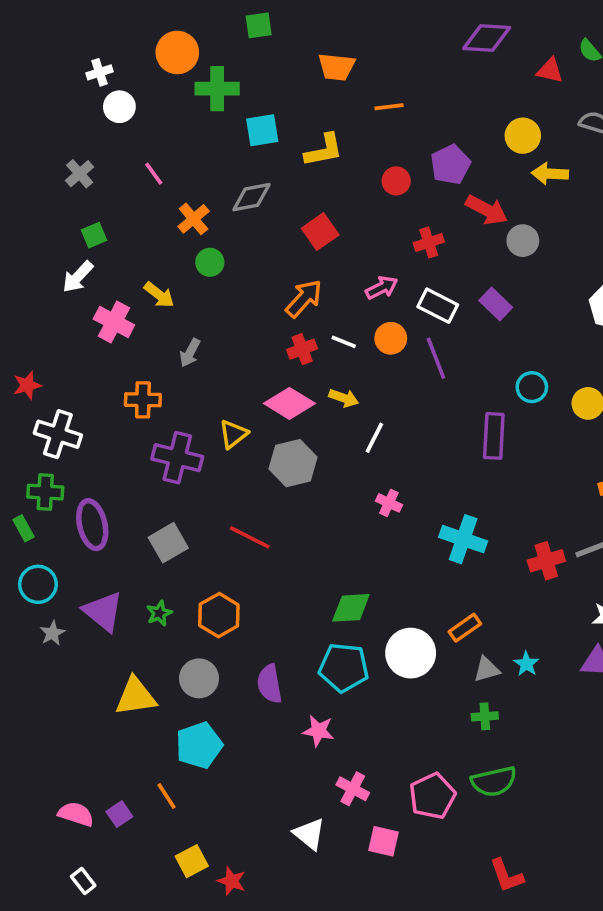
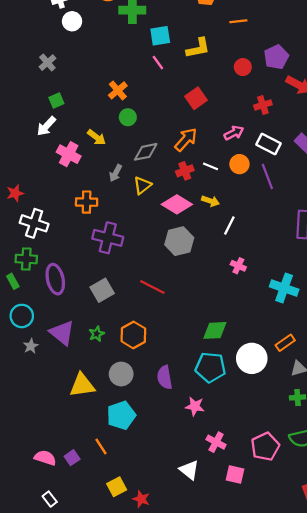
pink line: (154, 174) -> (158, 63), moved
gray diamond: (251, 197) -> (146, 152), moved
yellow triangle: (233, 434) -> (142, 185), moved

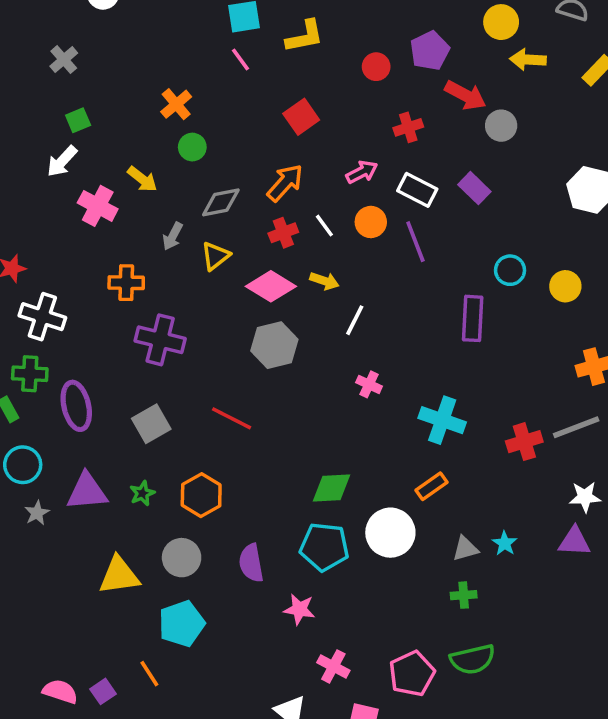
white line: (210, 166) -> (324, 226), turned 32
purple triangle: (62, 333) -> (87, 492), turned -44
orange rectangle: (285, 343) -> (431, 486), moved

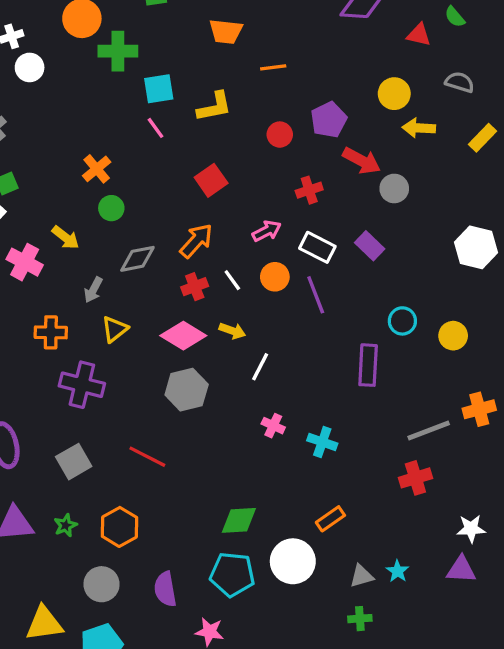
yellow triangle: (215, 256) -> (115, 329), moved
cyan cross: (442, 420) -> (322, 442), moved, size x0.7
gray line: (576, 427) -> (429, 431), moved
yellow triangle: (119, 575) -> (44, 623), moved

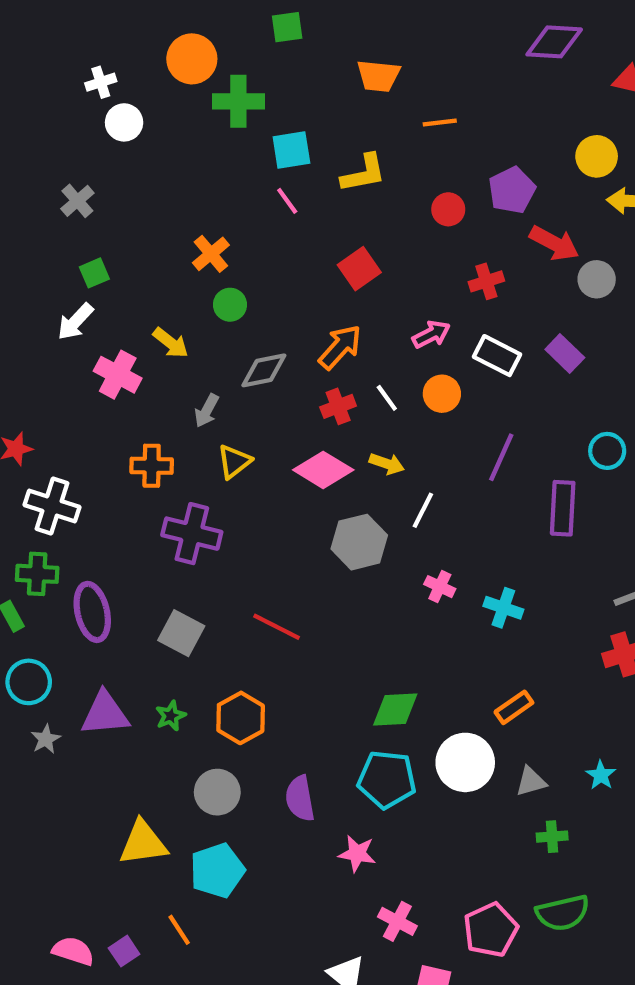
purple line: (316, 295) -> (501, 457), moved, turned 45
gray hexagon: (187, 390) -> (359, 542), moved
gray square: (74, 462) -> (181, 633), turned -32
gray triangle: (362, 576) -> (531, 782), moved

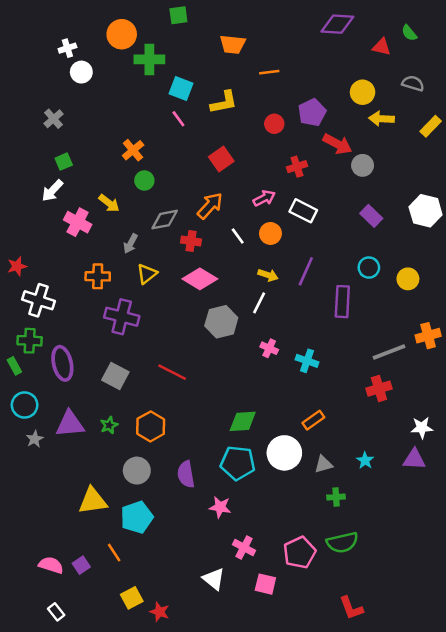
cyan square: (291, 150) -> (181, 88), turned 30
purple rectangle: (565, 353) -> (371, 216), moved
red cross: (338, 406) -> (191, 241), moved, turned 30
yellow arrow: (387, 464) -> (268, 275), moved

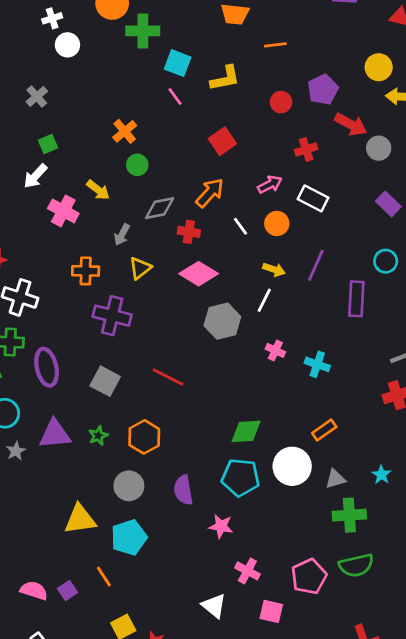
green cross: (336, 497) -> (349, 515), size x1.6

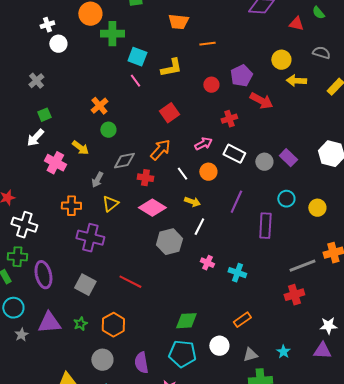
gray circle: (379, 148) -> (264, 162), moved
yellow arrow: (274, 270) -> (192, 202), moved
white circle: (292, 466) -> (219, 346), size x0.7

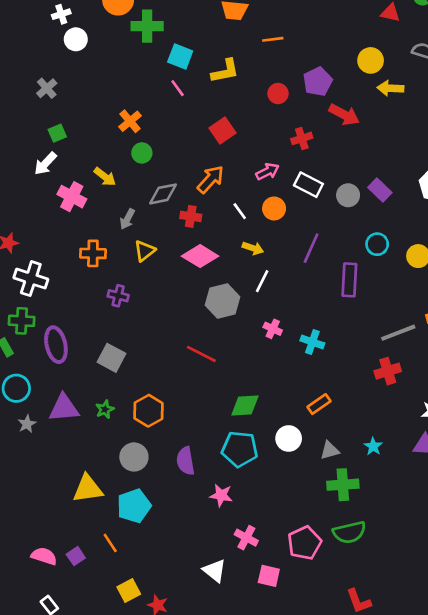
purple cross: (90, 238) -> (118, 296), size x0.6
red line: (130, 282) -> (201, 354), moved

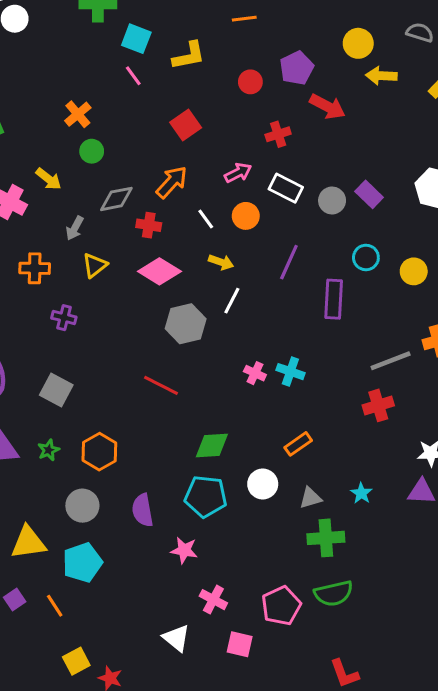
pink cross: (273, 329) -> (255, 373), moved
purple square: (76, 556) -> (15, 600), moved

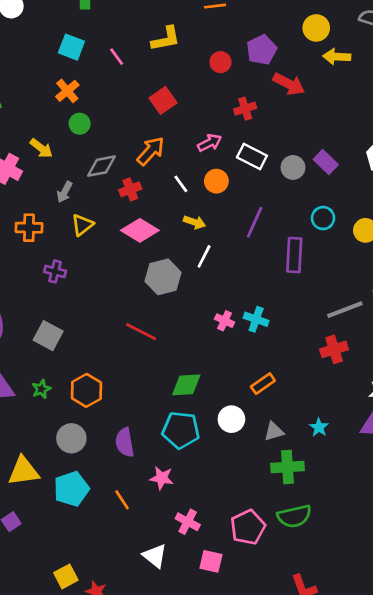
cyan square: (136, 39) -> (71, 47), moved
red cross: (149, 225) -> (130, 189), turned -30
orange line: (55, 606) -> (122, 500), moved

